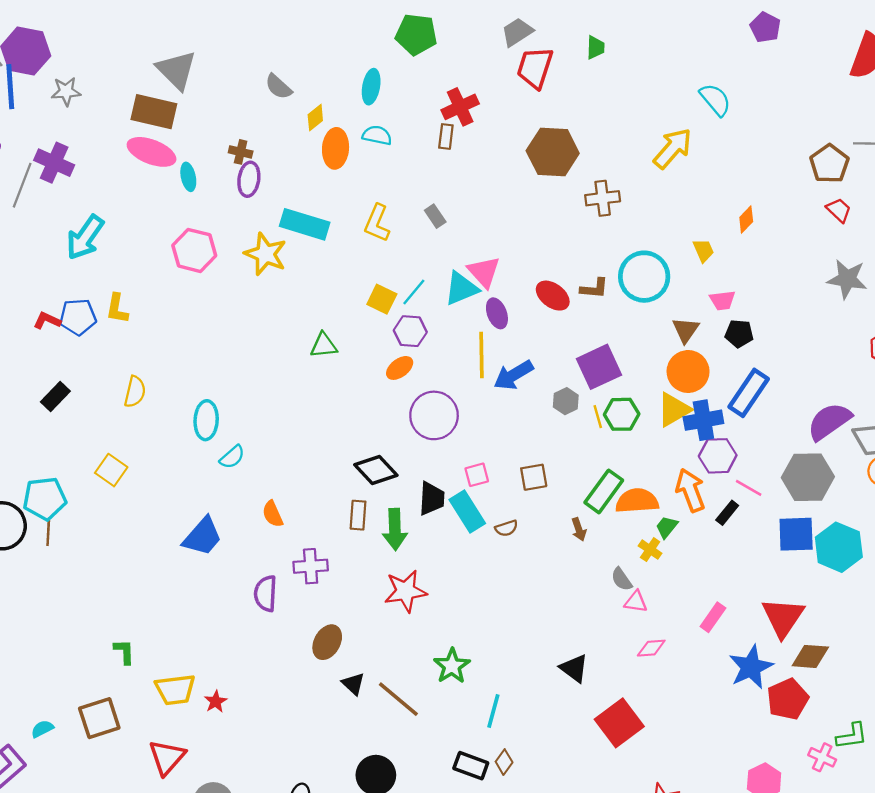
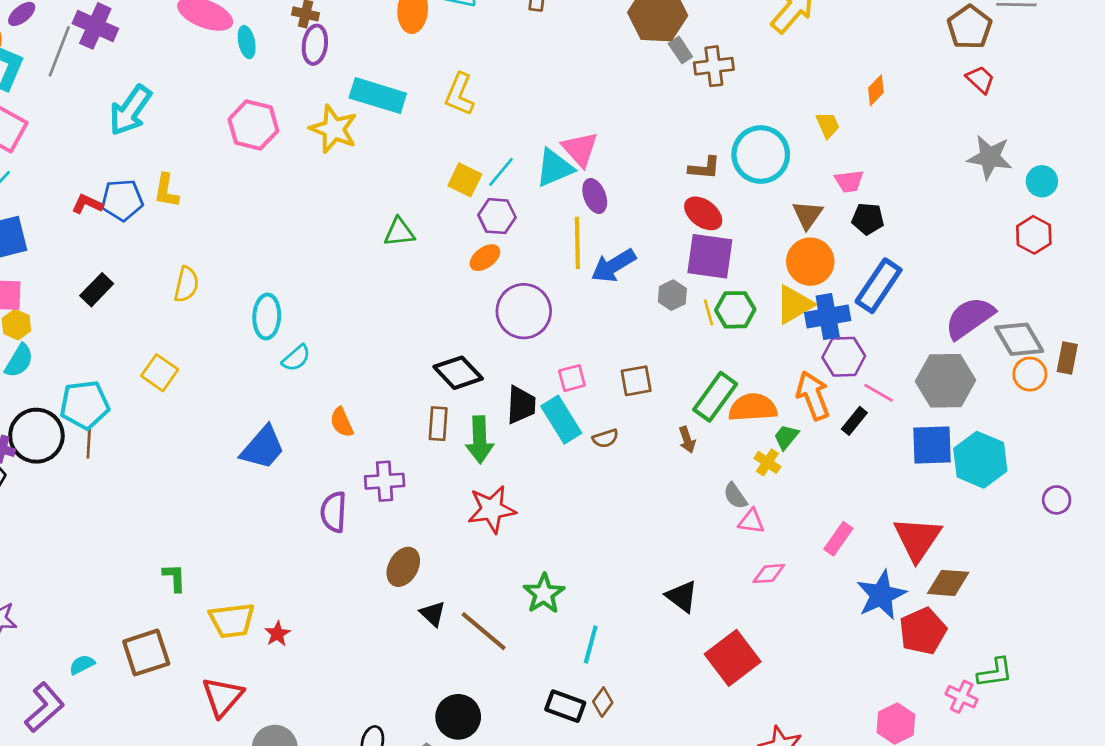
gray rectangle: (435, 216) -> (680, 50), moved
red ellipse: (553, 296) -> (703, 213), moved
purple square: (599, 367) -> (710, 256), turned 33

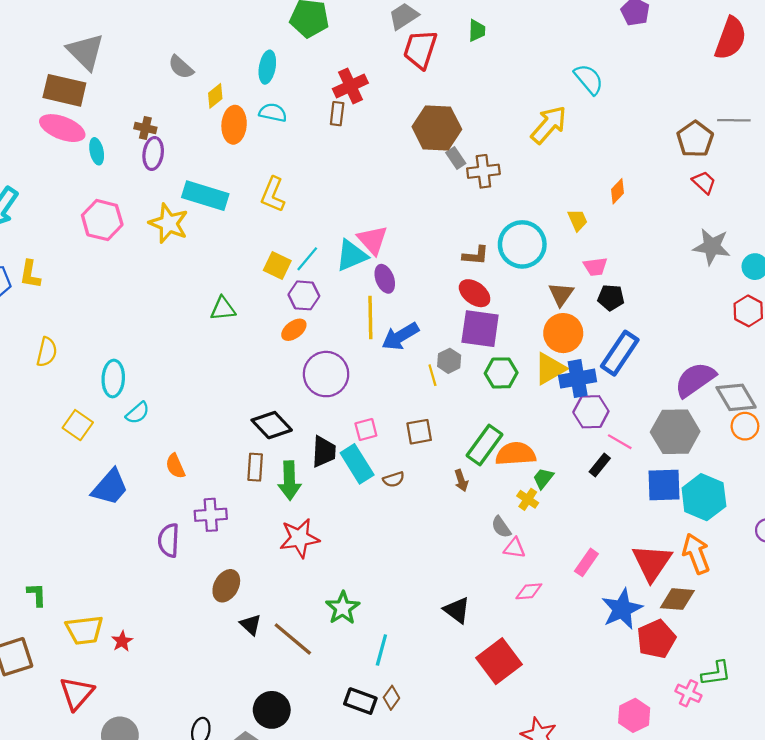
yellow line: (709, 312) -> (432, 375), moved
yellow square: (160, 373) -> (78, 425), moved
orange arrow: (813, 395) -> (696, 554), moved

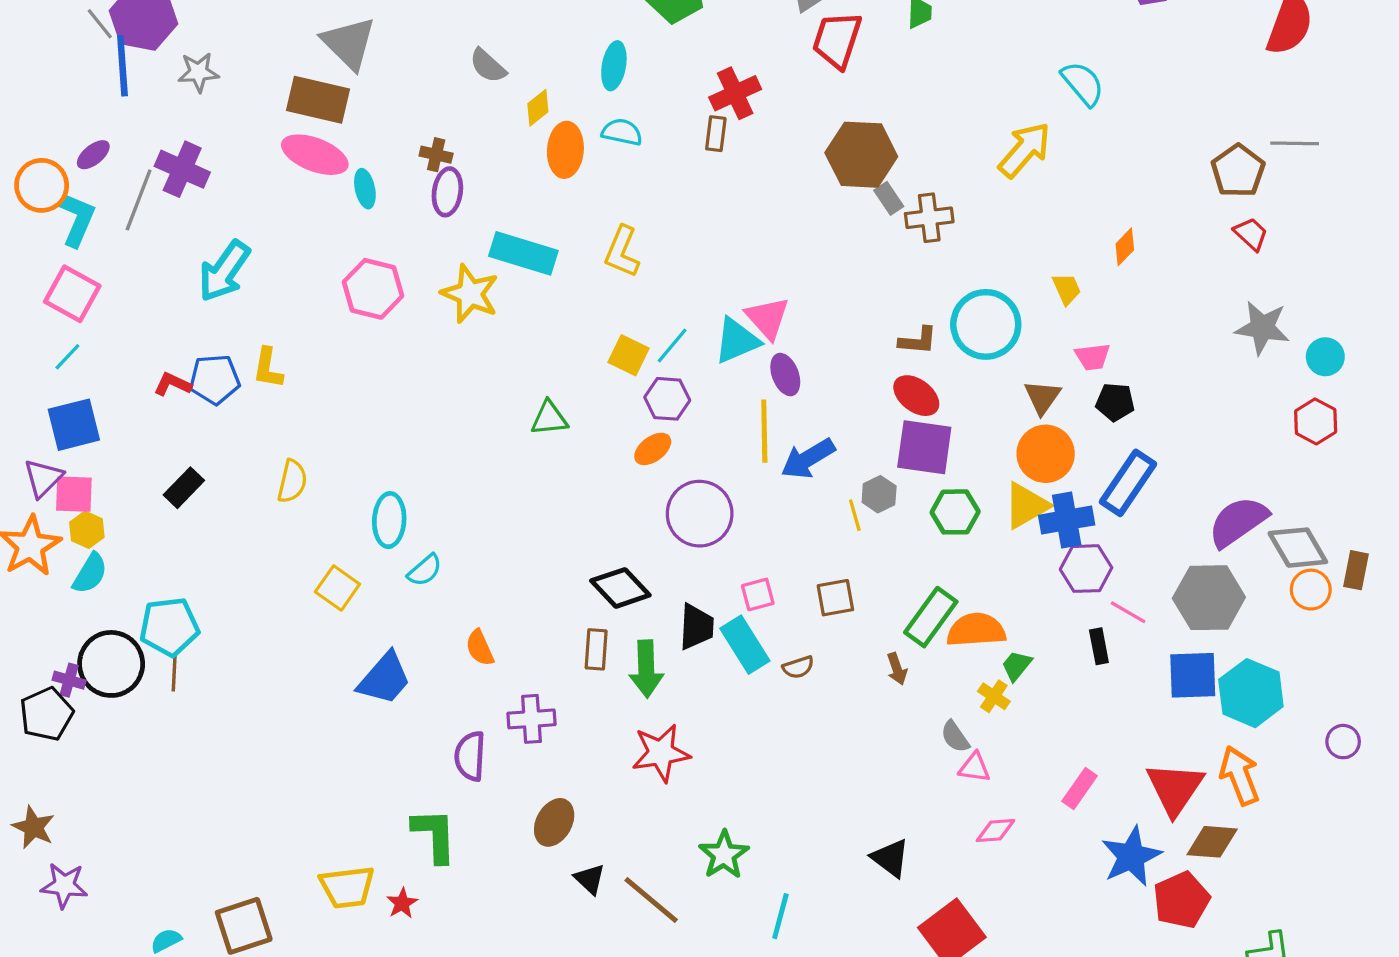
black rectangle: (600, 465) -> (1099, 646), turned -50
green L-shape: (37, 595) -> (434, 835), moved, size x1.6

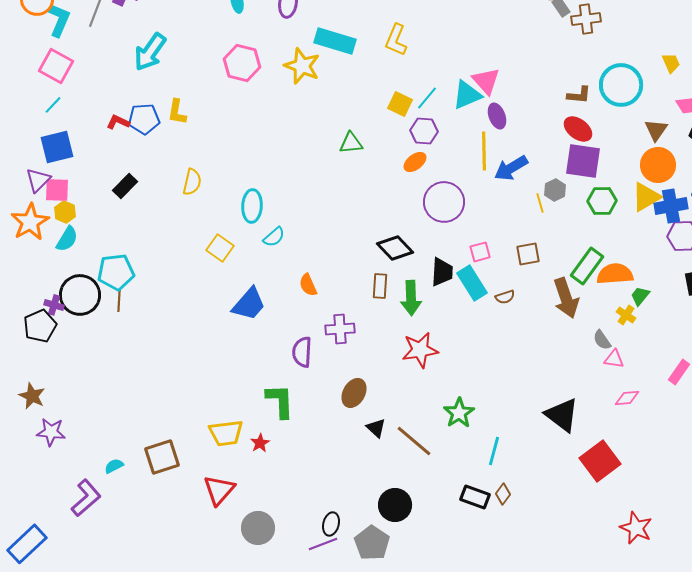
brown arrow: (897, 669) -> (566, 298), size x2.0
black triangle: (890, 858) -> (562, 415), size x1.4

